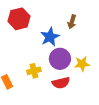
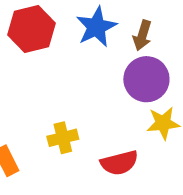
blue star: (50, 37) -> (96, 27), moved
purple circle: (60, 59) -> (146, 79), moved

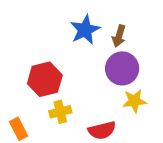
red hexagon: (32, 29) -> (45, 79), moved

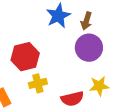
yellow star: (134, 101) -> (99, 86), moved

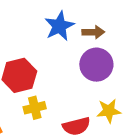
brown arrow: (86, 21) -> (93, 32), turned -108

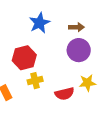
blue star: (59, 26) -> (39, 23), moved

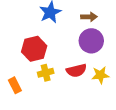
red semicircle: (65, 94) -> (76, 70), moved

